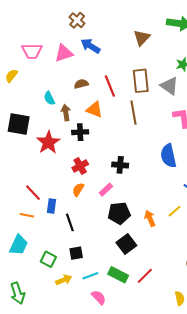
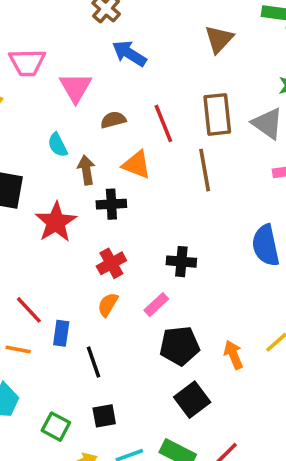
pink triangle: (64, 53) -> (76, 88), moved, turned -42

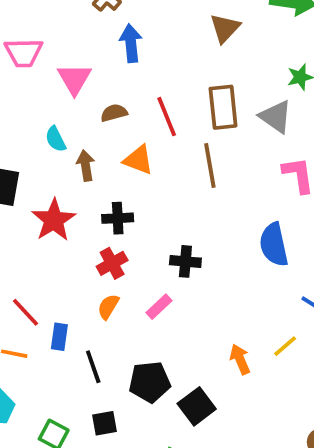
blue arrow: (129, 53) -> (131, 43), turned 52
black cross: (111, 204) -> (118, 218), moved
black pentagon: (180, 346) -> (150, 382), moved

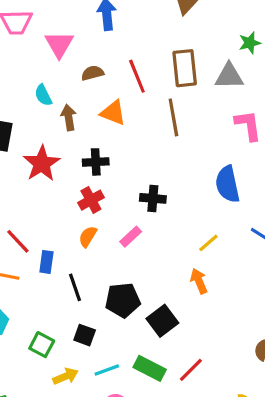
gray triangle: (276, 117) -> (229, 76), turned -36
yellow line: (285, 346) -> (208, 243), moved
black square: (105, 423) -> (85, 335), turned 30

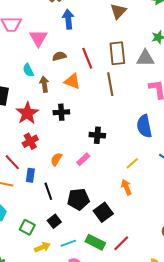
red cross: (91, 200) -> (30, 141), moved
black square: (85, 335) -> (54, 221), turned 32

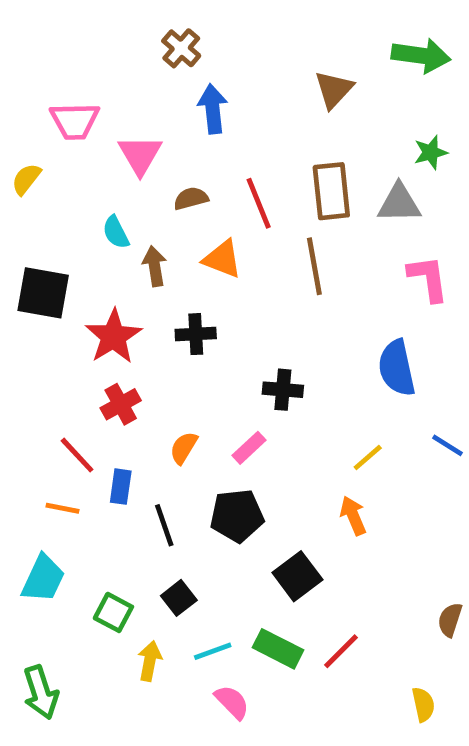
black pentagon: (78, 199) -> (237, 516), moved
yellow arrow: (42, 247) -> (150, 661), turned -56

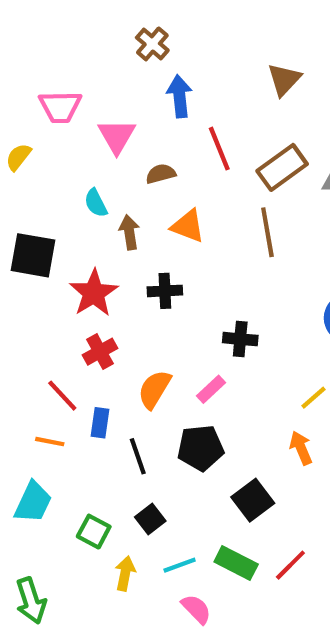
brown rectangle: (331, 191) -> (282, 167), turned 60
red line: (259, 203) -> (219, 149), moved
orange semicircle: (184, 448) -> (154, 389), size x1.4

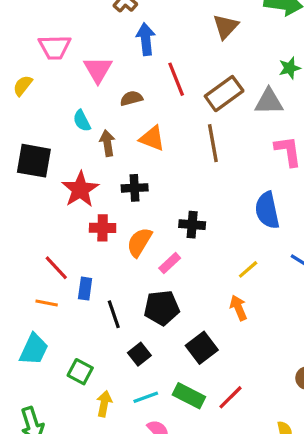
red cross: (100, 352) -> (103, 228), moved, turned 30
orange semicircle: (154, 389) -> (139, 242), moved
black square: (150, 519) -> (139, 354), moved

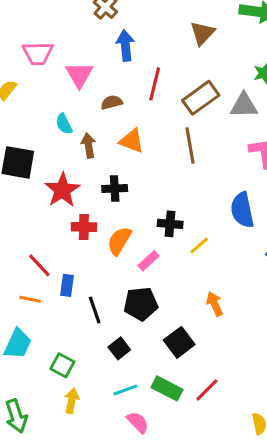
red line: (176, 79) -> (155, 84), turned 36
yellow line: (248, 269) -> (199, 245), moved
yellow arrow: (104, 404) -> (72, 401), moved

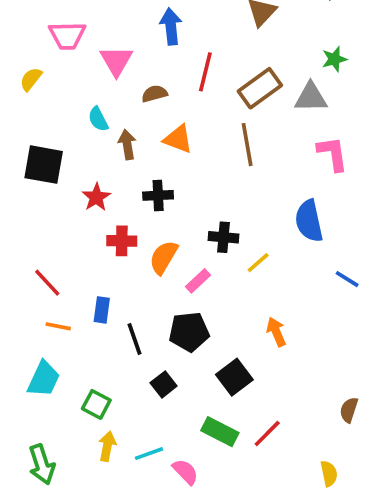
red star: (62, 190) -> (96, 197), size x0.7
red line: (39, 265) -> (47, 283), moved
cyan line: (125, 390) -> (149, 454), moved

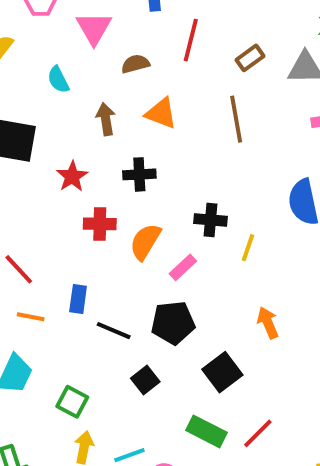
brown rectangle: (260, 88) -> (250, 58), size x0.6
cyan semicircle: (98, 119) -> (58, 80), moved
yellow line: (258, 263) -> (248, 248), turned -30
black line: (134, 339) -> (114, 331), turned -48

